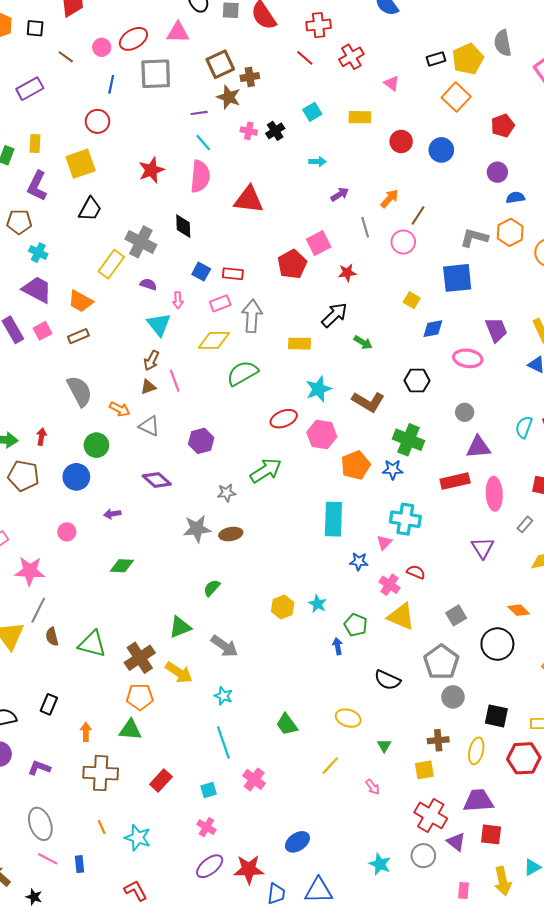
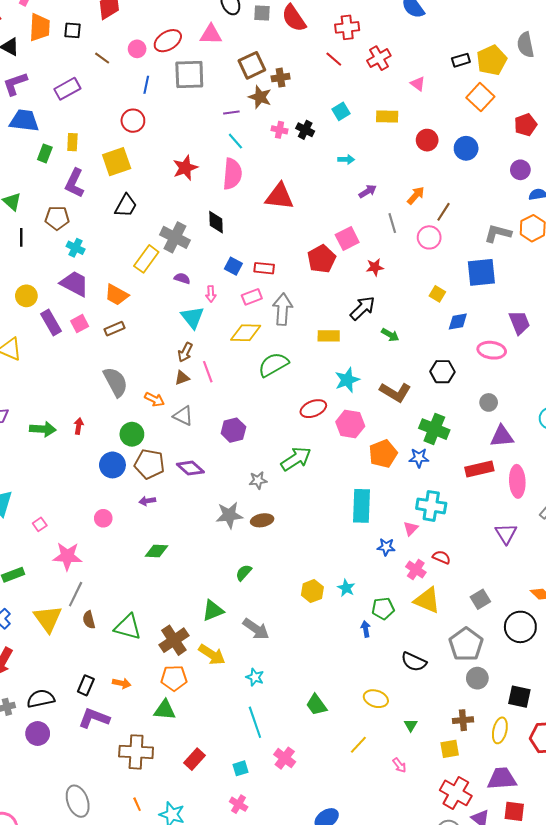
black cross: (275, 131) -> (305, 130), turned -30
brown pentagon: (23, 476) -> (149, 464), moved
green pentagon: (356, 625) -> (383, 608), turned -30
orange arrow: (86, 732) -> (122, 683), moved, turned 102
purple L-shape: (39, 768) -> (94, 718), moved, size x1.4

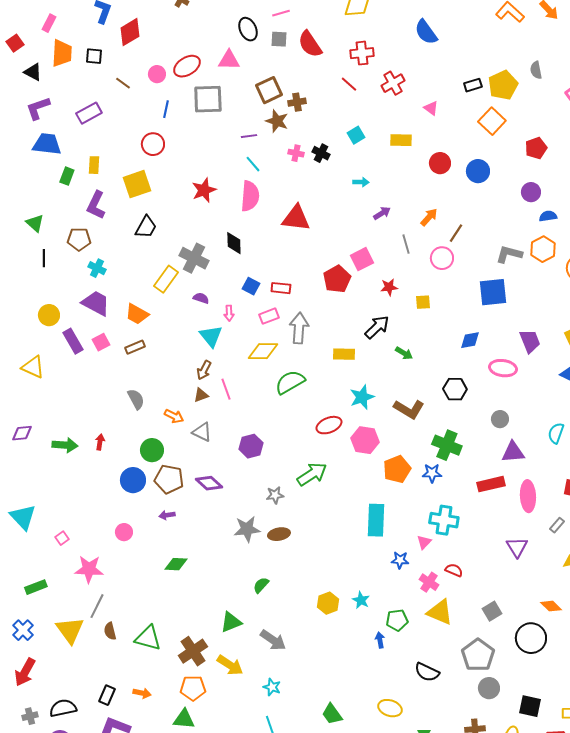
gray semicircle: (525, 45) -> (536, 70), size x0.7
yellow square: (437, 294) -> (423, 302), moved, turned -35
gray semicircle: (116, 382) -> (136, 399), size x0.7

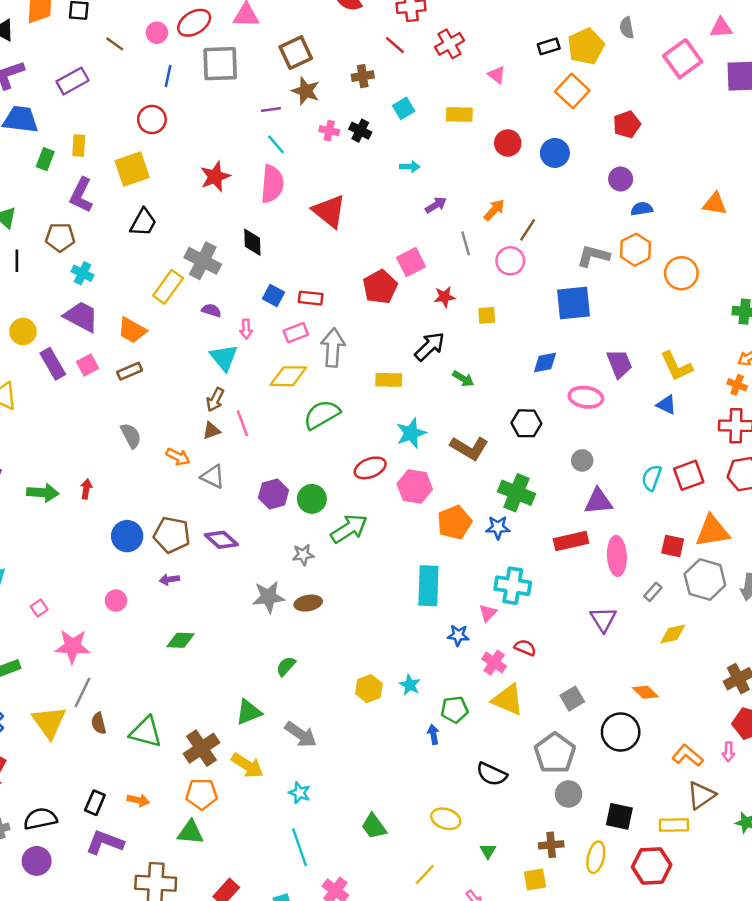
brown cross: (297, 102) -> (363, 76), moved
red triangle: (296, 218) -> (329, 211), turned 32
green circle: (152, 450) -> (312, 499), moved

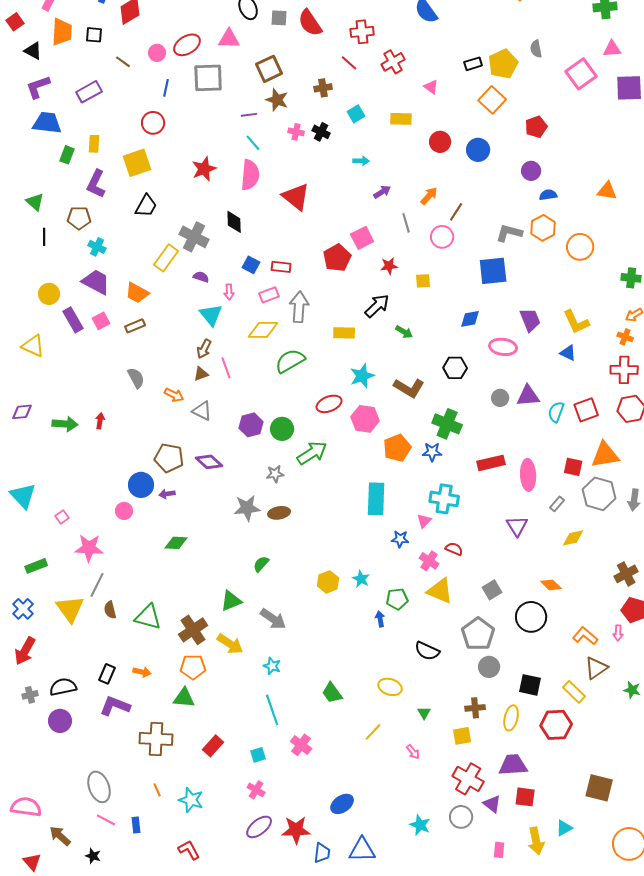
purple triangle: (598, 501) -> (528, 396), moved
blue circle: (127, 536) -> (141, 485), moved
yellow rectangle: (674, 825) -> (574, 692), turned 45

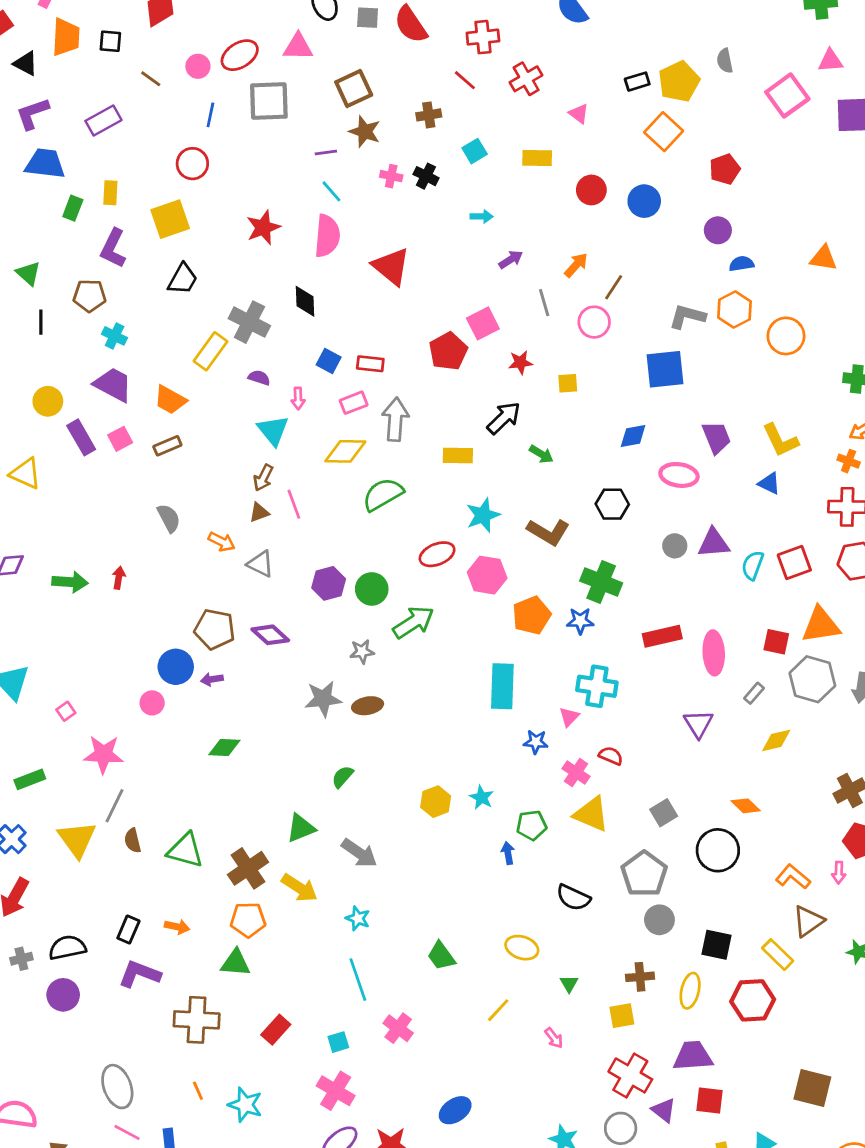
pink cross: (256, 790) -> (336, 1091), size x1.5

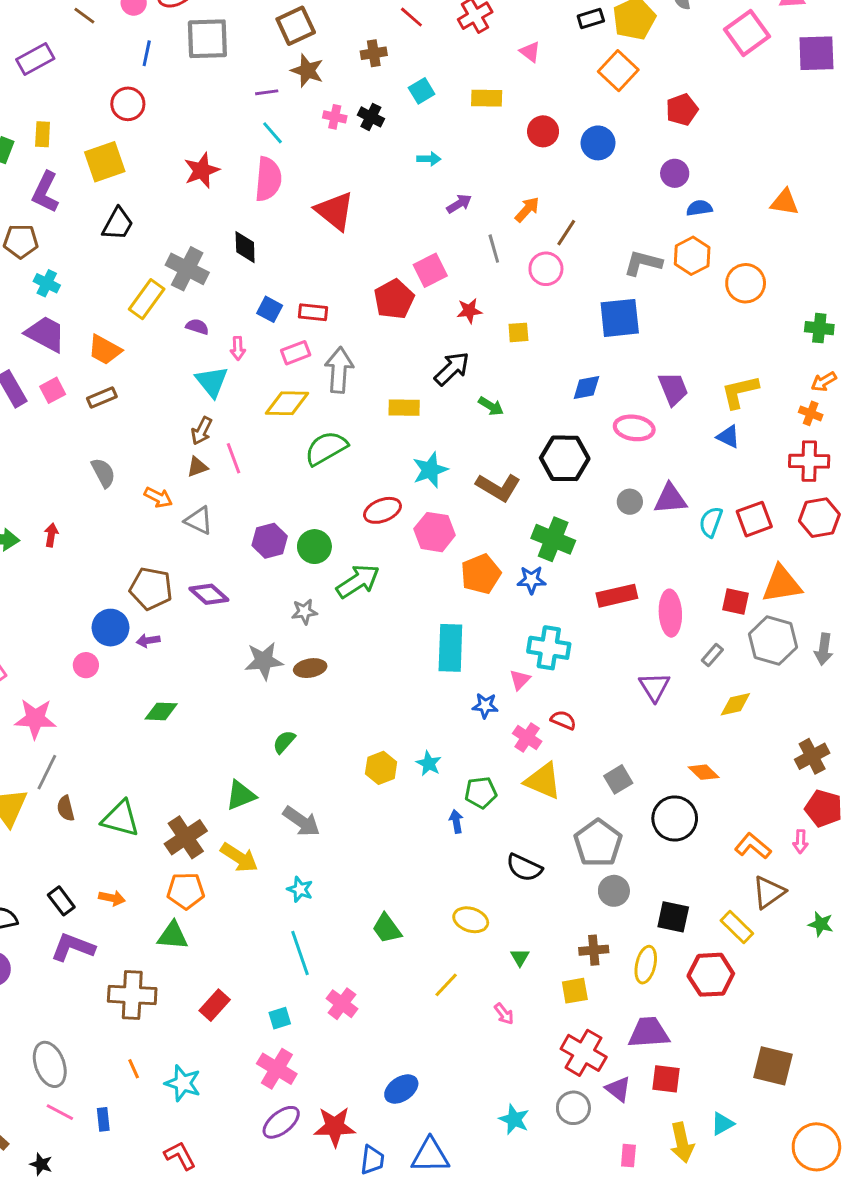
yellow L-shape: (780, 440) -> (740, 392), turned 102
black hexagon: (612, 504) -> (565, 458), size x1.4
black rectangle: (128, 930) -> (61, 901), turned -60

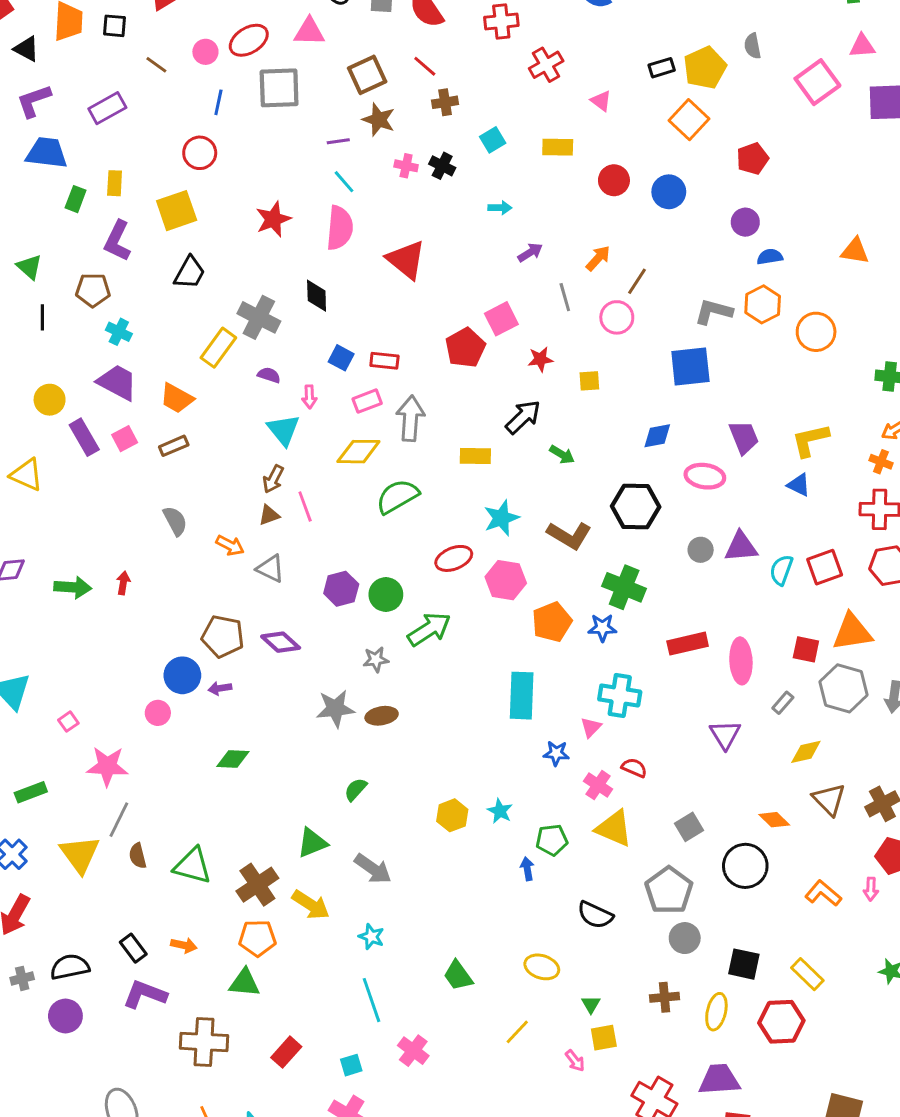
red line: (411, 17) -> (425, 66), moved
brown triangle: (769, 892) -> (829, 799), moved, turned -39
yellow square: (575, 991) -> (604, 1038), moved

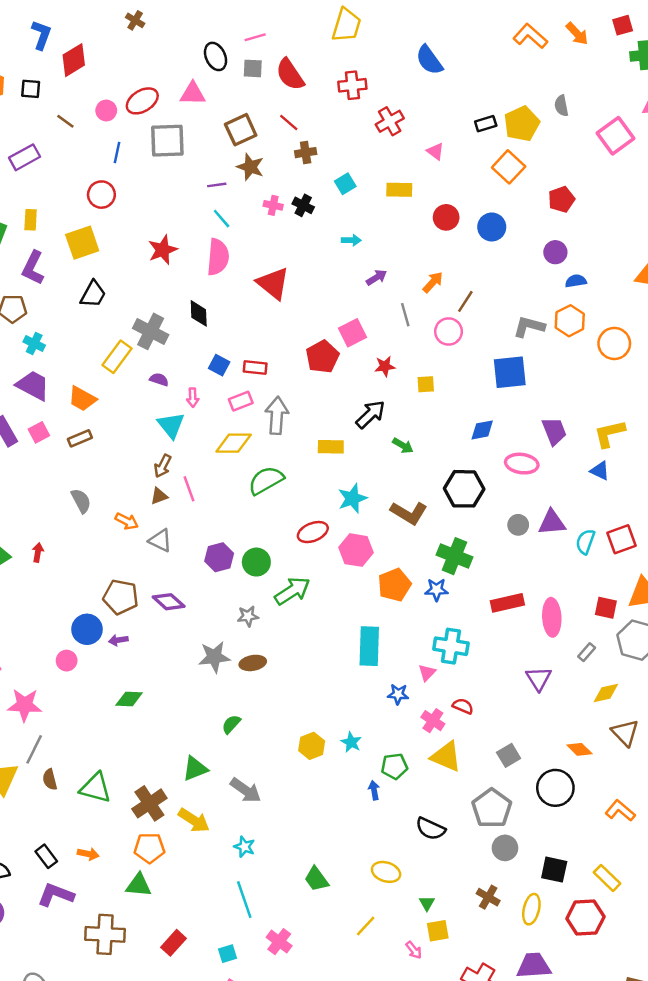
brown cross: (664, 997) -> (488, 897), turned 35

